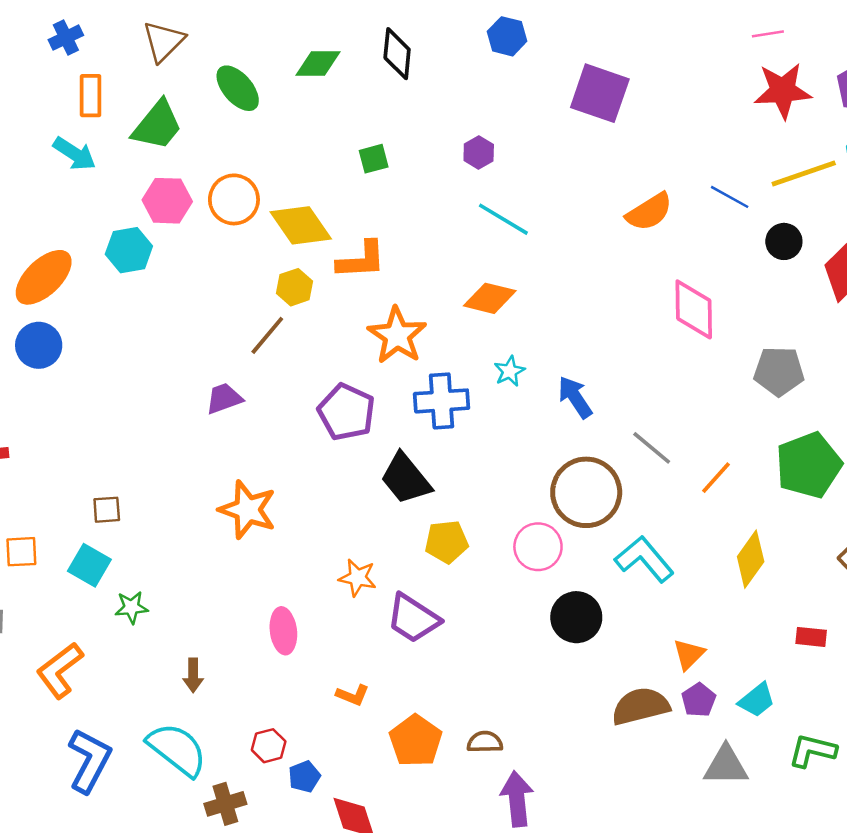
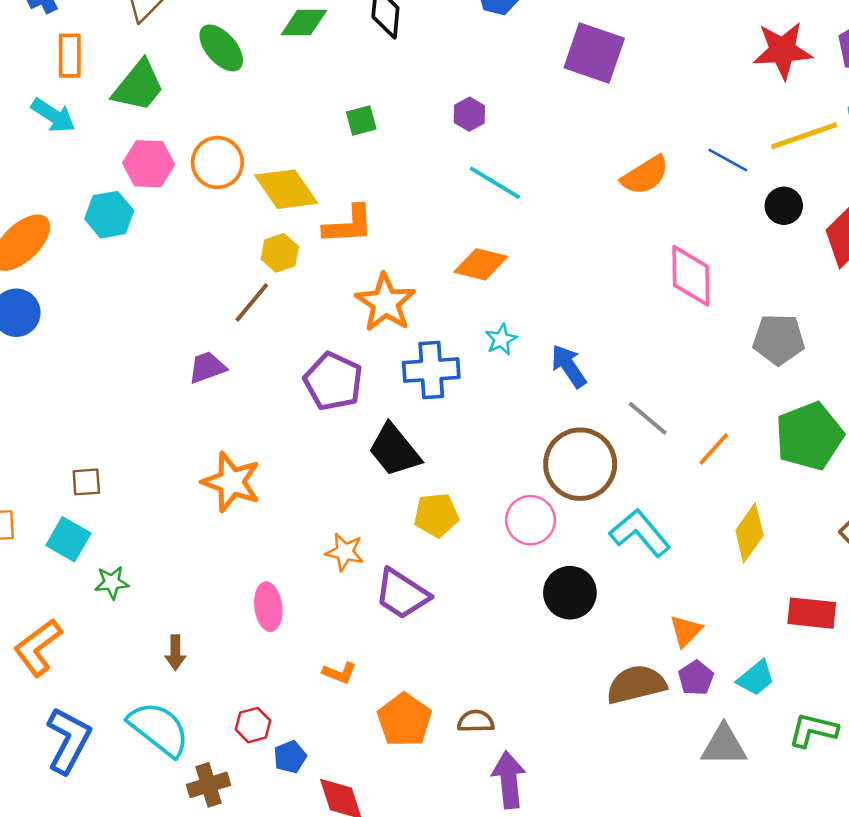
red rectangle: (811, 637) -> (812, 613), size x1.5

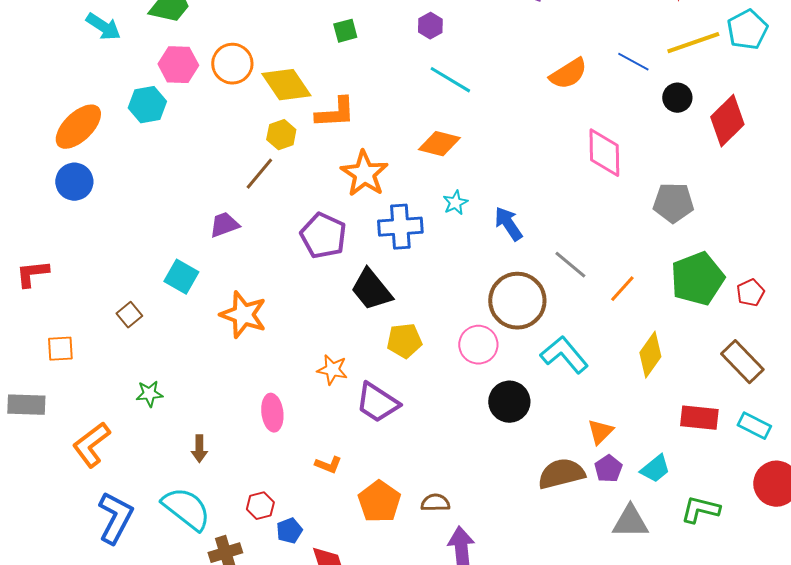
brown square: (86, 482) -> (129, 315), turned -35
cyan square: (68, 539) -> (181, 277), moved

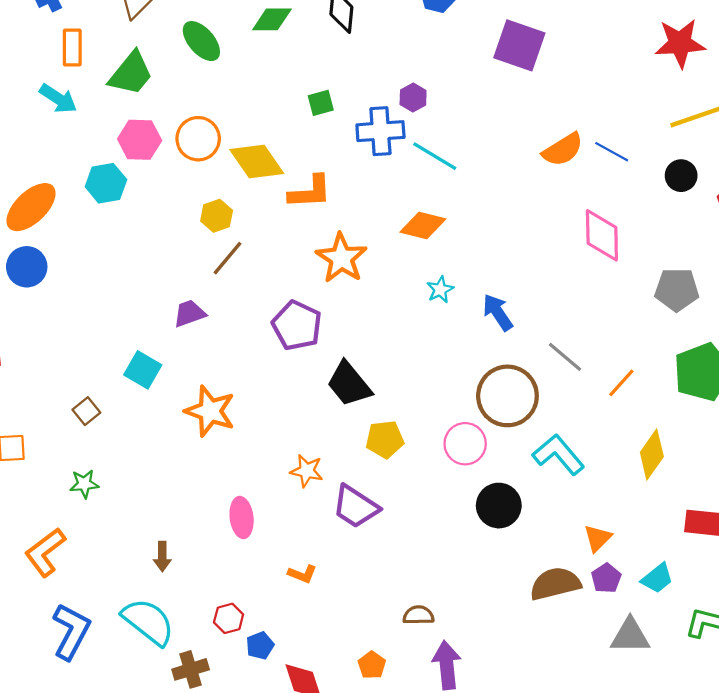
blue line: (633, 62) -> (612, 152), moved
yellow hexagon: (281, 135) -> (217, 216), moved
blue cross: (400, 227) -> (380, 131), moved
green star: (149, 394) -> (84, 484), moved
orange pentagon: (379, 502) -> (372, 665), moved, size x0.6

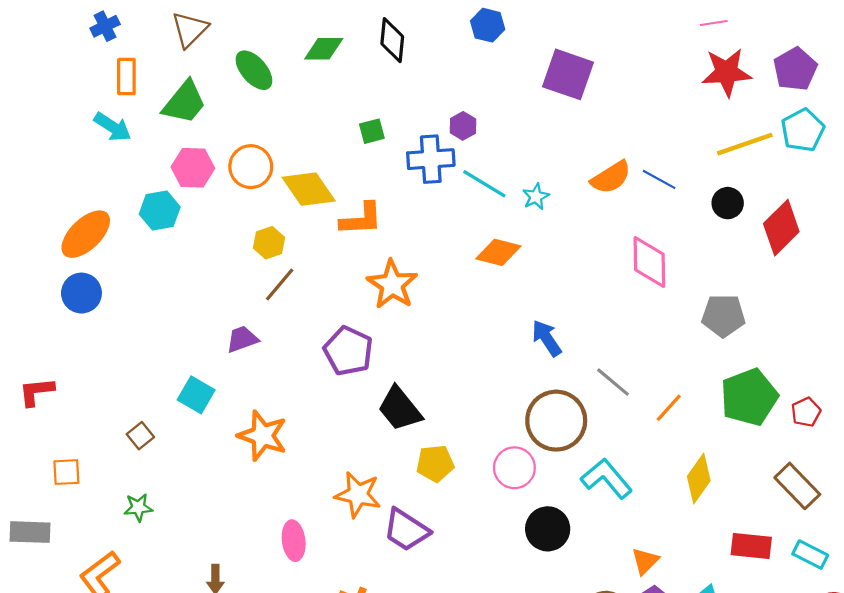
orange diamond: (423, 226) -> (498, 252), moved
cyan star: (440, 290) -> (536, 197), moved
orange star: (307, 471) -> (358, 495), size x1.4

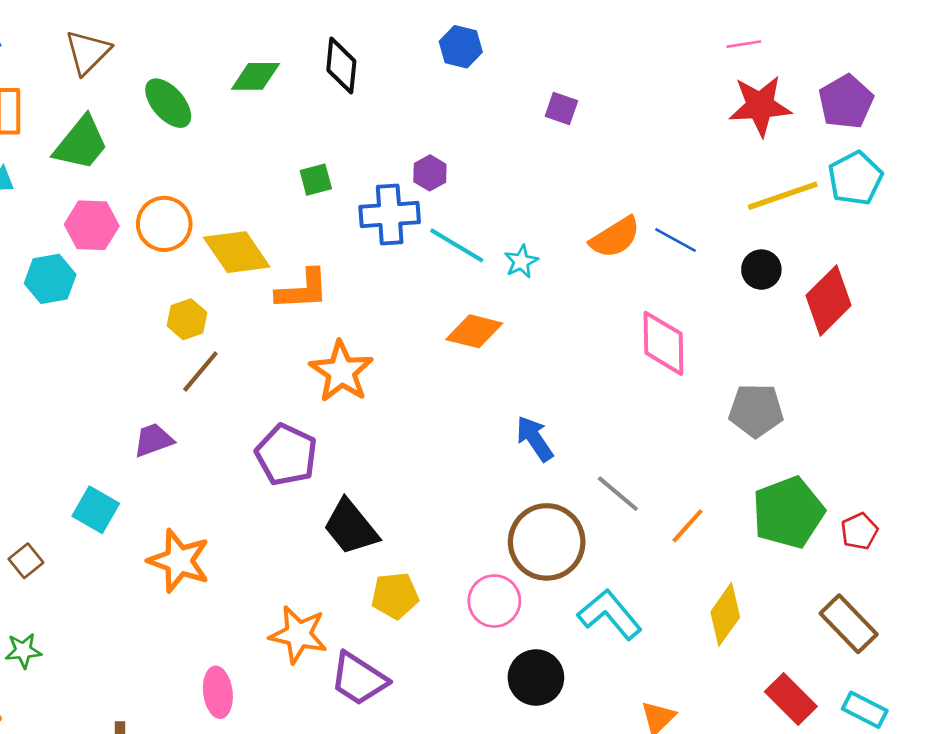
purple square: (568, 74) -> (561, 108), size x0.5
red rectangle: (751, 546) -> (791, 699), turned 39

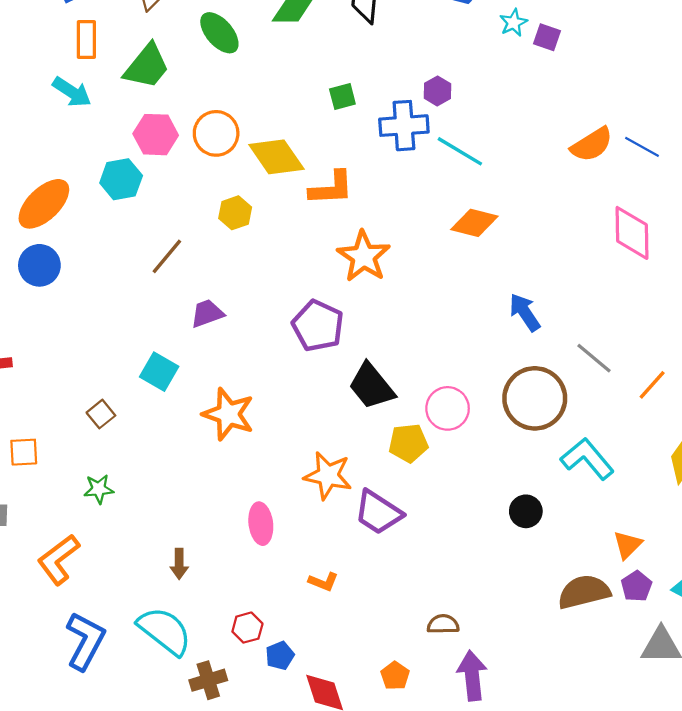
cyan star: (521, 261) -> (514, 23), moved
brown line: (200, 372) -> (167, 256), moved
pink circle: (494, 601) -> (448, 408), moved
black circle: (536, 677) -> (526, 511), size x0.7

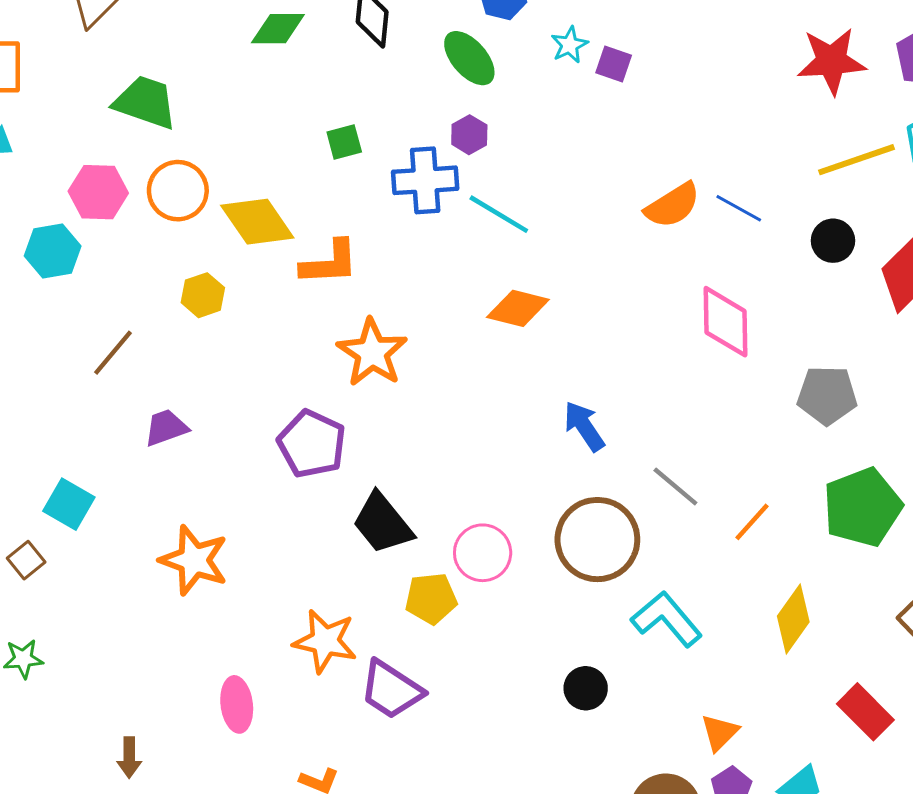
green ellipse: (219, 33) -> (469, 58), moved
green trapezoid: (147, 66) -> (145, 102), moved, turned -110
cyan square: (159, 372) -> (69, 504), moved

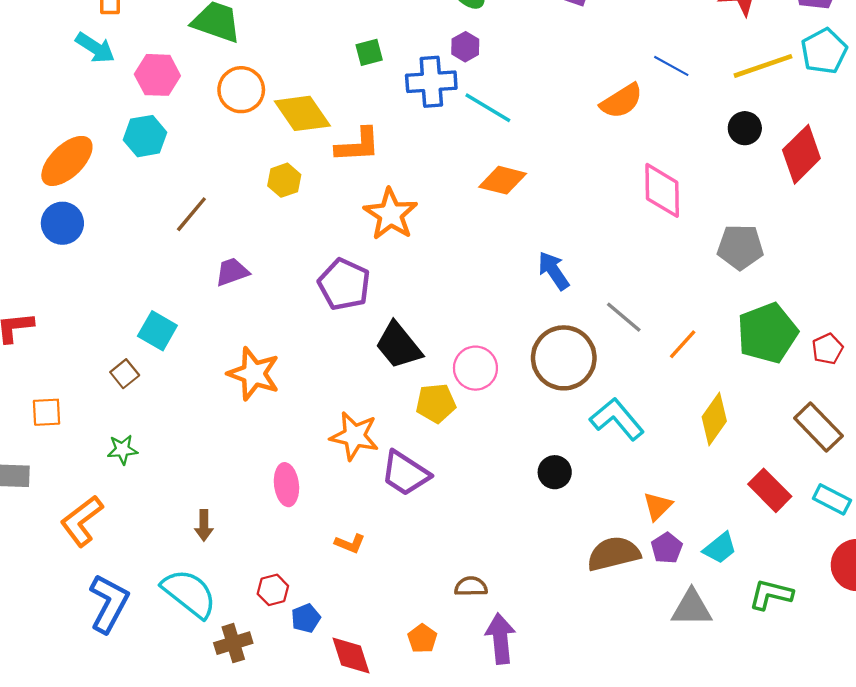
pink hexagon: (98, 192) -> (157, 75), moved
blue line: (739, 208) -> (671, 66), moved
yellow hexagon: (203, 295) -> (284, 180), moved

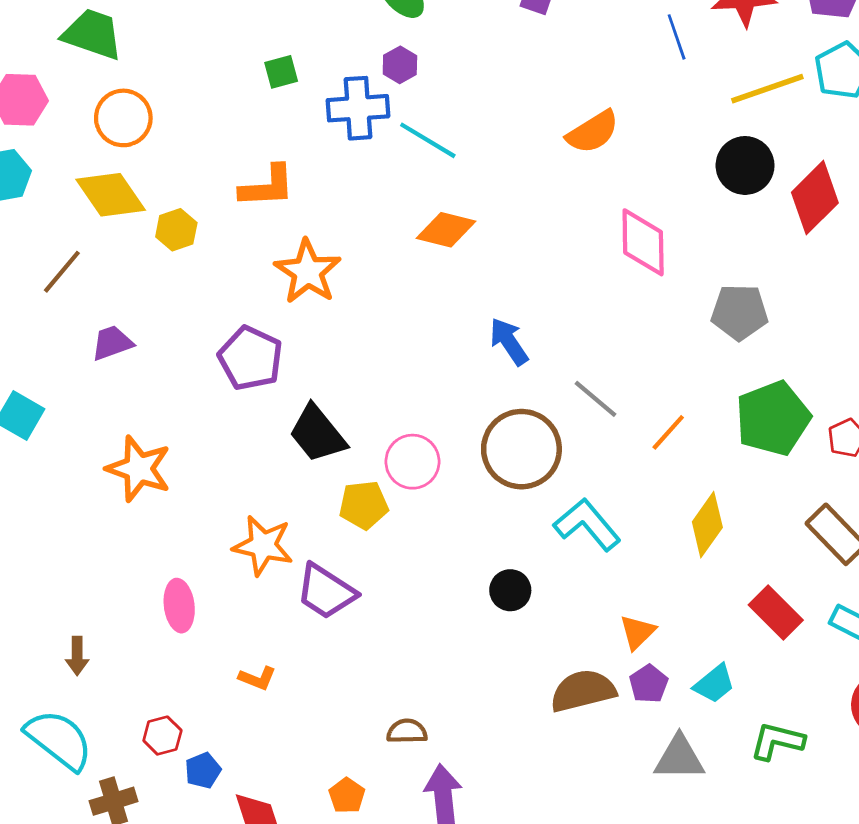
blue line: (671, 66) -> (677, 37), moved, turned 42
yellow diamond: (302, 113) -> (111, 195), moved
black circle: (745, 128) -> (745, 165), size x1.4

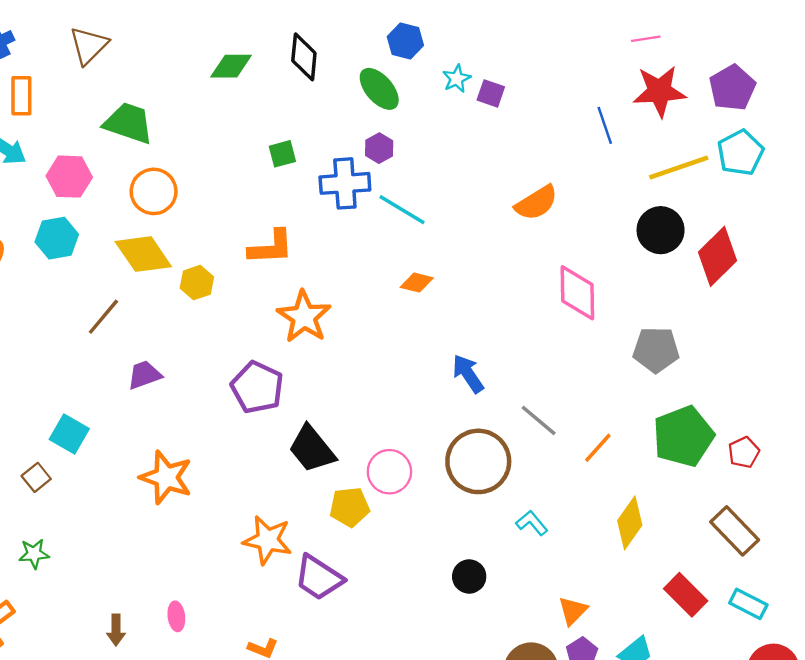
orange diamond: (446, 230) -> (417, 283), size x0.7
cyan L-shape: (587, 525) -> (532, 523), size x0.6
pink ellipse: (179, 606) -> (176, 616), moved, size x0.7

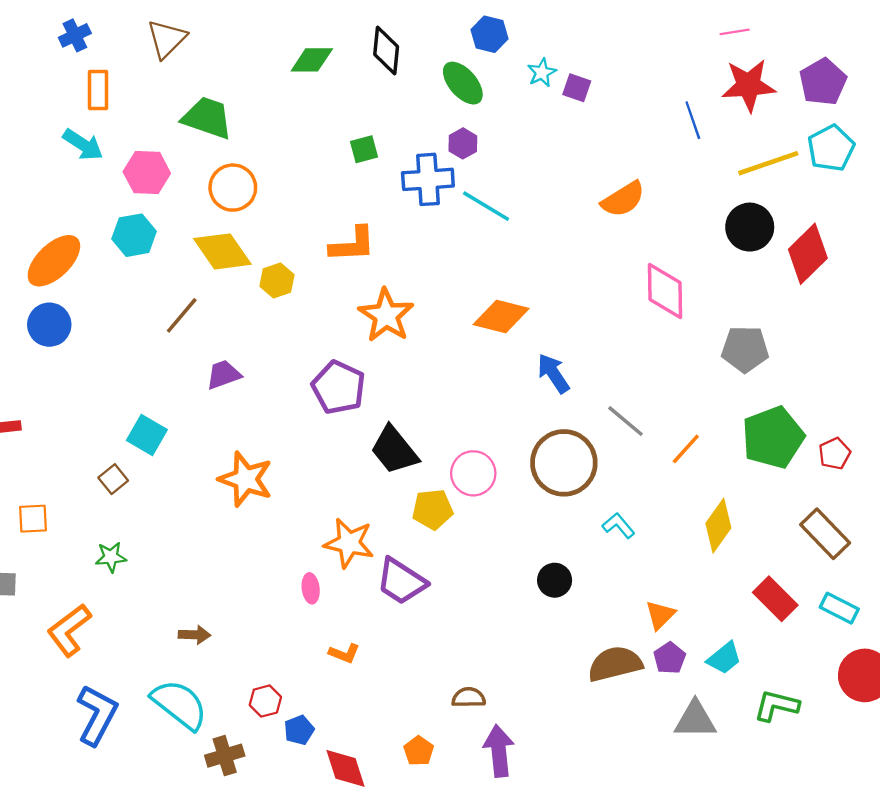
orange diamond: (417, 283) -> (501, 317), moved, size x1.6
pink ellipse: (176, 616) -> (311, 588), moved
brown arrow: (116, 630) -> (194, 635), turned -88

